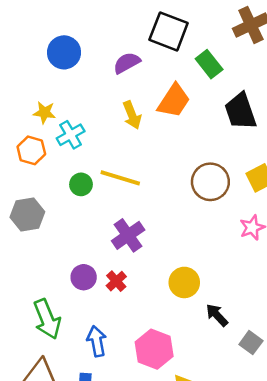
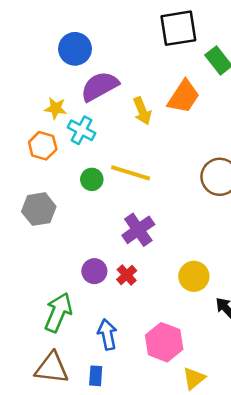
black square: (169, 31) -> (178, 28), turned -30
purple semicircle: (127, 63) -> (100, 86), moved, size x1.4
cyan cross: (71, 135) -> (81, 130), turned -32
green arrow: (47, 319) -> (58, 312), turned -135

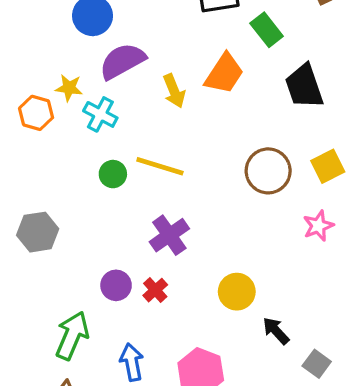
orange hexagon: (43, 146) -> (36, 113), moved
gray hexagon: (39, 209) -> (38, 232), moved

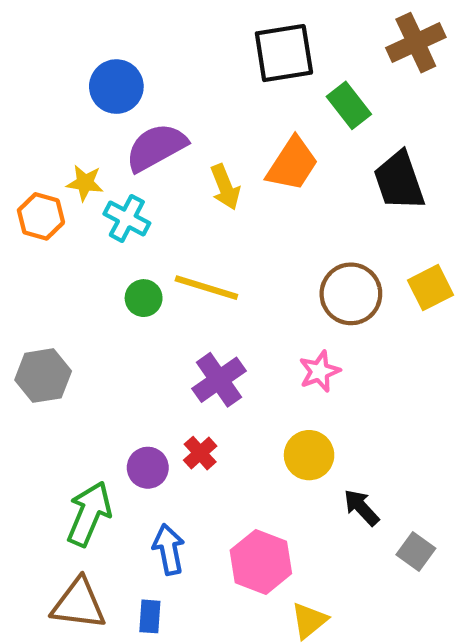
pink star: (318, 226) -> (320, 371), moved
purple circle: (116, 285) -> (148, 468), moved

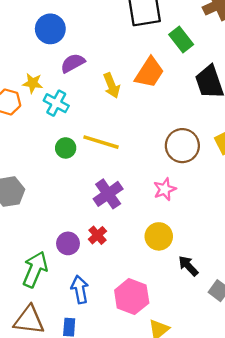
purple semicircle: (156, 147) -> (73, 63), size x0.7

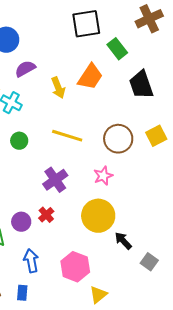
yellow line: (101, 142) -> (67, 136), moved
yellow circle: (159, 236) -> (98, 216), size x1.4

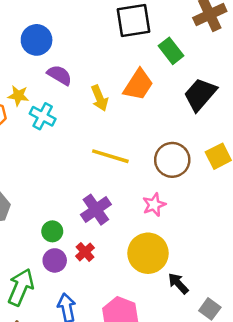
purple semicircle: (25, 69) -> (60, 75), turned 60
black trapezoid: (141, 85) -> (200, 94), turned 60
green circle: (19, 141) -> (52, 231), moved

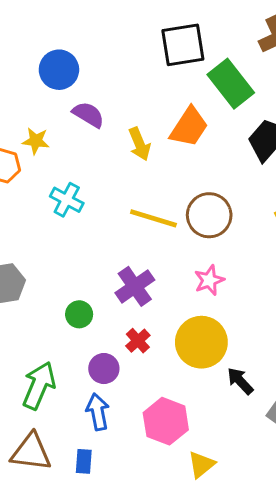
green rectangle: (171, 51) -> (231, 84), size x1.4
cyan cross: (43, 116) -> (67, 200), moved
brown circle: (172, 160) -> (209, 215), moved
red cross: (85, 252) -> (138, 341), moved
purple circle: (55, 260) -> (104, 369), moved

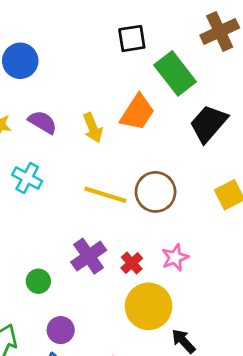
black square: (183, 45) -> (132, 38), size x0.7
purple semicircle: (88, 115) -> (43, 122), moved
pink star: (209, 280) -> (175, 258), moved
red cross: (138, 341) -> (132, 263), moved

